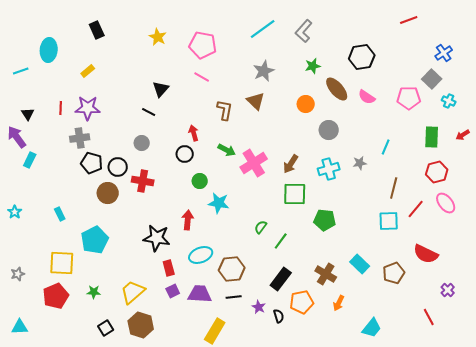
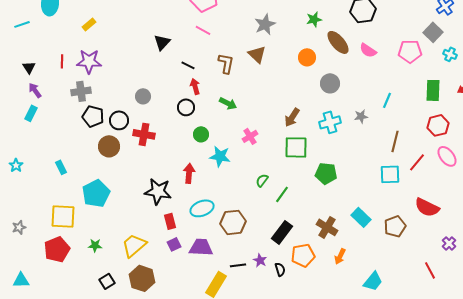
black line: (149, 112) -> (188, 65), moved
purple arrow: (17, 137) -> (35, 90), moved, size x0.7
pink cross: (254, 163) -> (250, 136), moved, size x0.6
black line: (234, 297) -> (238, 265), moved

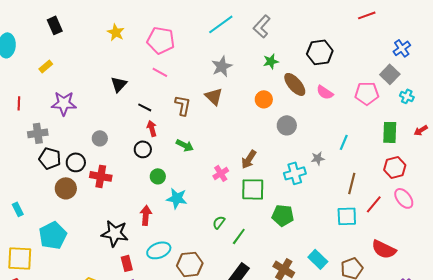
purple star: (89, 61) -> (64, 103), moved
cyan cross: (330, 122) -> (295, 173), moved
pink cross: (250, 136) -> (221, 173), moved

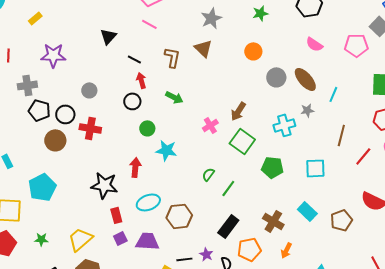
brown ellipse: (295, 84) -> (305, 79), moved
green square: (253, 189) -> (242, 141), turned 35
cyan square: (347, 216) -> (315, 168), moved

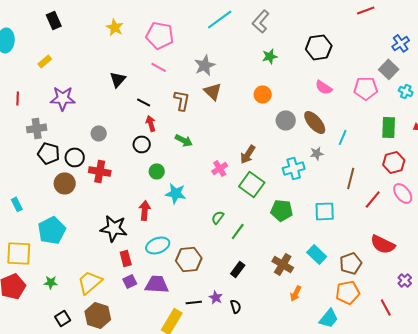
gray star: (211, 18) -> (205, 65), moved
black rectangle: (228, 226) -> (238, 269), size x0.7
orange pentagon: (249, 249) -> (348, 292), moved

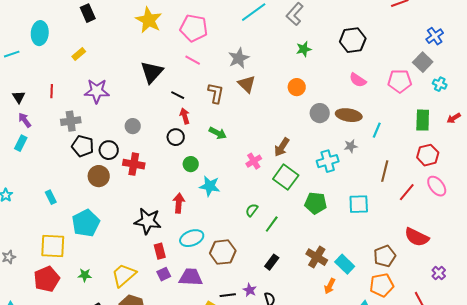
yellow star: (115, 27) -> (149, 20), size x1.5
black triangle: (118, 79) -> (152, 72), size x1.4
brown ellipse: (315, 122) -> (349, 115), turned -40
cyan rectangle: (317, 254) -> (345, 264), moved

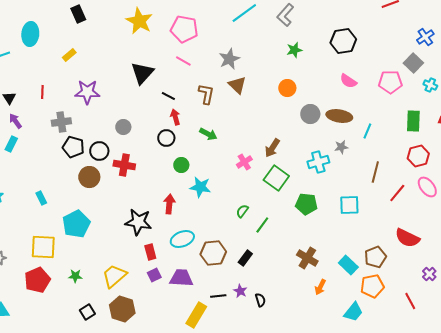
black rectangle: (272, 262) -> (245, 258), moved
cyan rectangle: (345, 264) -> (348, 265), moved

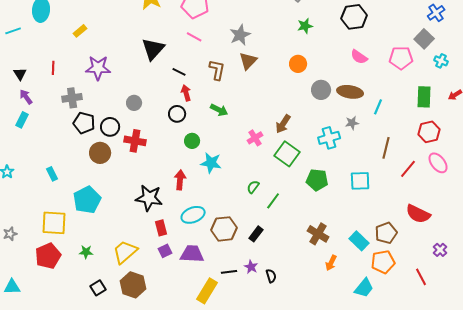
brown triangle: (237, 85) -> (248, 61), turned 30

